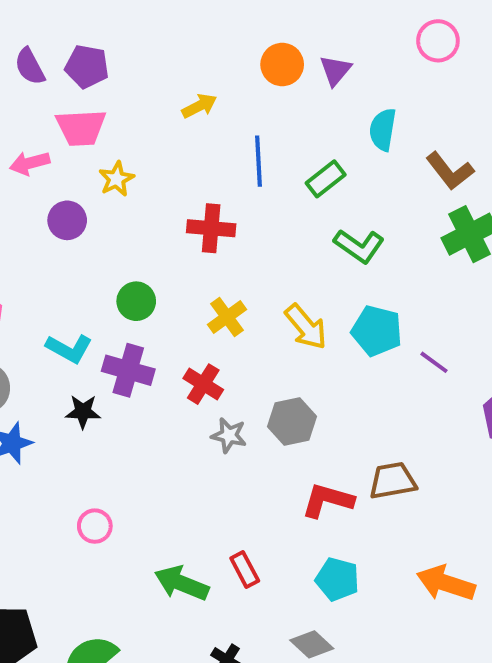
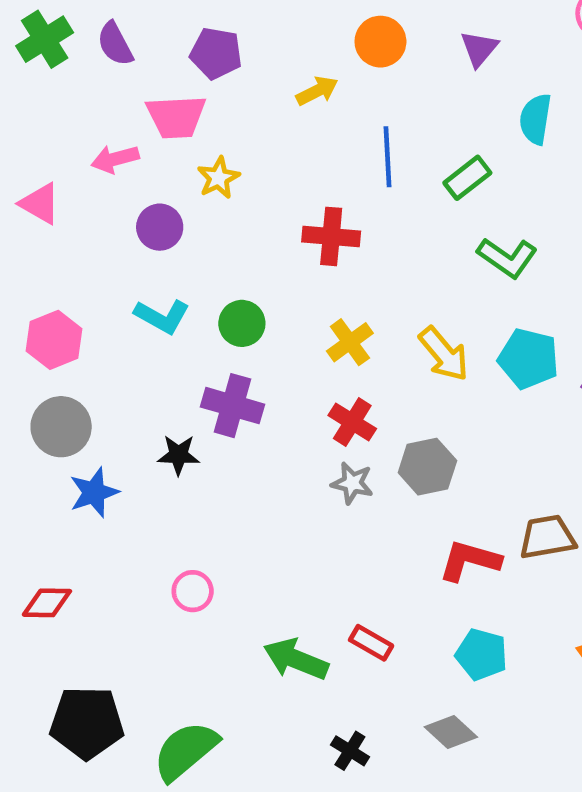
orange circle: (282, 65) -> (380, 42), moved
purple pentagon: (87, 66) -> (216, 53), moved
cyan L-shape: (69, 349) -> (162, 316), moved
red cross: (203, 384) -> (352, 422), moved
red rectangle: (245, 569) -> (371, 643), turned -32

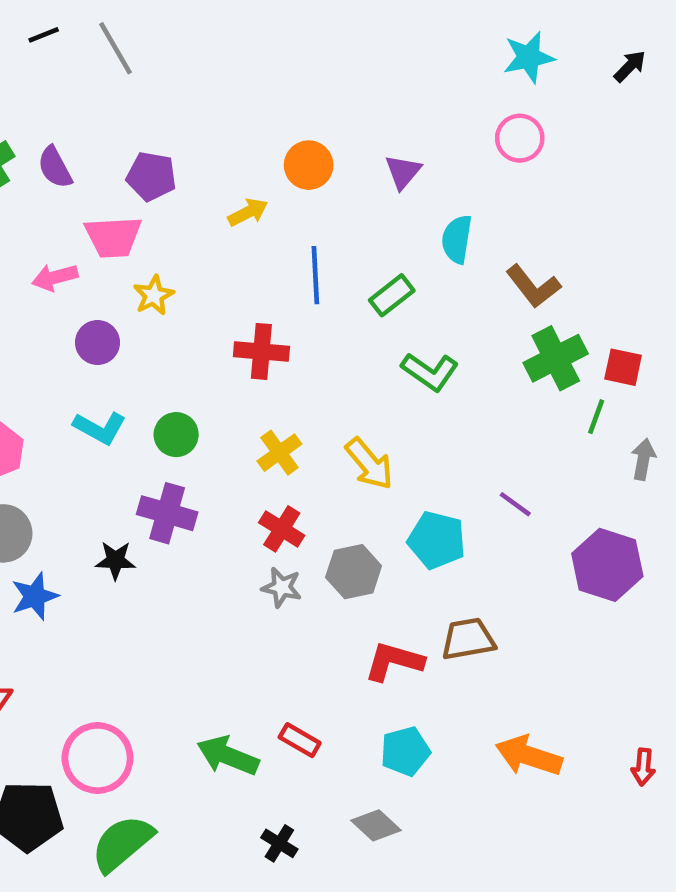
cyan pentagon: (528, 359) -> (437, 540), moved
pink circle: (193, 591) -> (98, 758), moved, size x1.8
cyan pentagon: (481, 655) -> (405, 751), turned -30

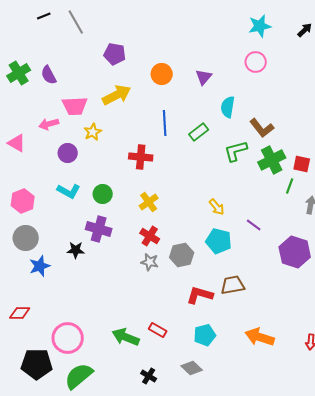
purple pentagon: (151, 176) -> (115, 54), moved
yellow arrow: (248, 212) -> (117, 95), moved, size x1.6
green L-shape: (430, 372) -> (236, 151), moved, turned 130
yellow arrow: (369, 464) -> (217, 207), moved, size x0.7

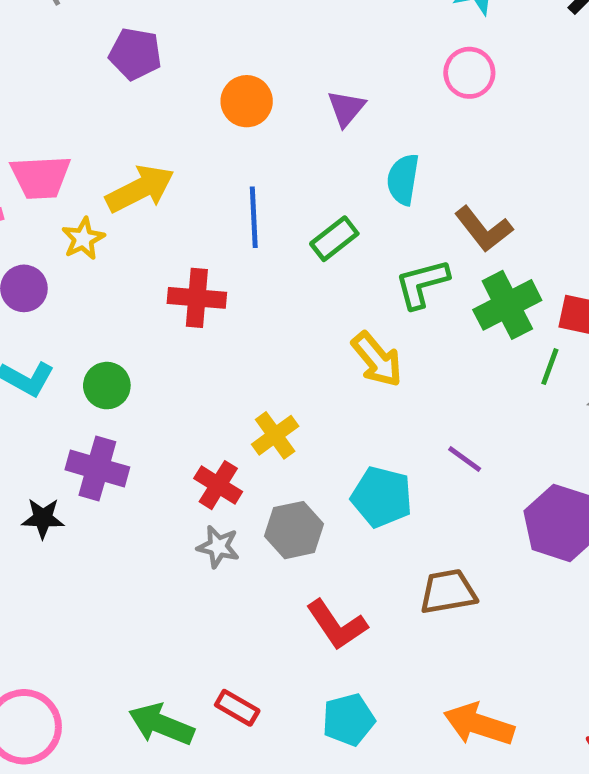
yellow arrow: (117, 95) -> (140, 189), moved
yellow cross: (149, 202) -> (275, 435), moved
yellow arrow: (217, 207) -> (377, 359), moved, size x1.4
brown trapezoid: (233, 285) -> (448, 592), moved
red L-shape: (200, 295) -> (337, 625), turned -140

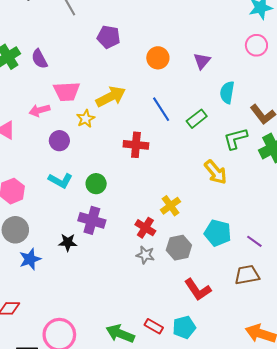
blue line: (254, 217) -> (161, 109), turned -30
purple line: (465, 459) -> (254, 241), moved
cyan pentagon: (349, 720) -> (184, 327), moved

